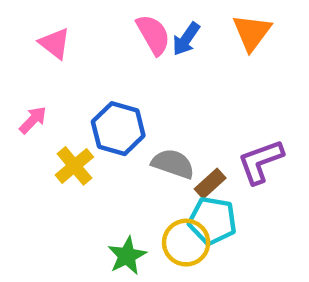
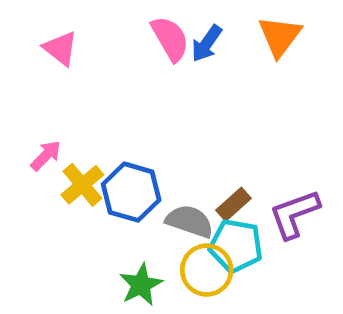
pink arrow: (33, 120) -> (46, 156), moved
blue hexagon: (118, 129) -> (131, 192), moved
purple L-shape: (261, 162) -> (294, 214), moved
gray semicircle: (173, 164) -> (190, 221), moved

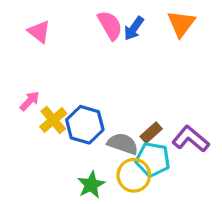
purple L-shape: (294, 214) -> (191, 139), turned 60

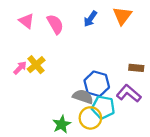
pink semicircle: (110, 25) -> (55, 24), moved
yellow cross: (53, 120) -> (36, 65), moved
blue hexagon: (85, 125) -> (97, 84), moved
brown rectangle: (151, 133) -> (136, 68), moved, turned 48

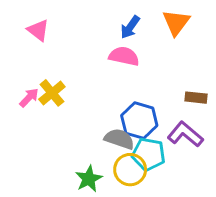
pink semicircle: (55, 24) -> (124, 56), moved, turned -48

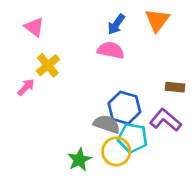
yellow cross: (52, 93) -> (48, 65), moved

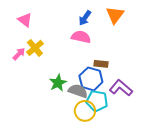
pink arrow: (26, 87) -> (19, 54), moved
brown rectangle: (175, 87) -> (101, 64), moved
green star: (79, 160) -> (58, 83), moved

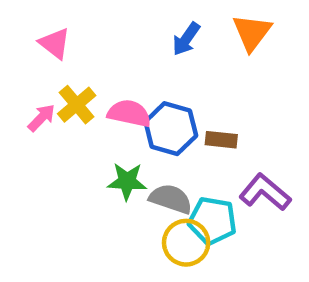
pink semicircle: (81, 37) -> (129, 113), moved
blue hexagon: (91, 79) -> (171, 129), moved
green star: (58, 83) -> (127, 181), turned 30

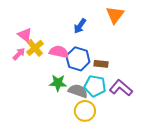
blue arrow: (186, 39) -> (80, 26), moved
pink triangle: (55, 43) -> (25, 35), moved
cyan pentagon: (212, 221) -> (95, 86), moved

